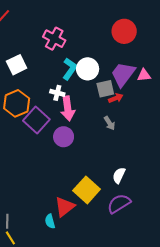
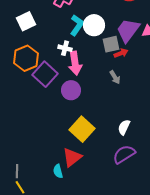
yellow square: (87, 190) -> (82, 129), moved

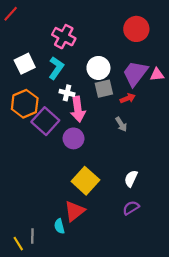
cyan L-shape: (77, 25) -> (56, 68), moved
gray square: (111, 44) -> (104, 89), moved
purple semicircle: (124, 154) -> (131, 208), size x0.7
gray line: (17, 171) -> (32, 236), moved

